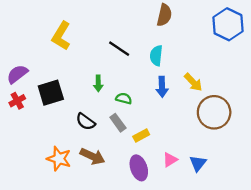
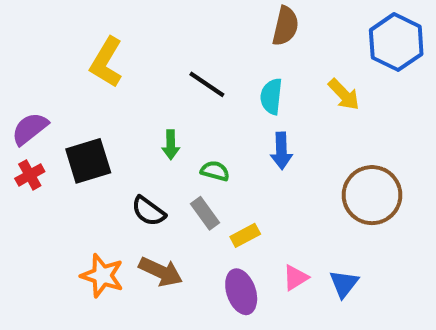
yellow arrow: (193, 82) -> (344, 94), moved

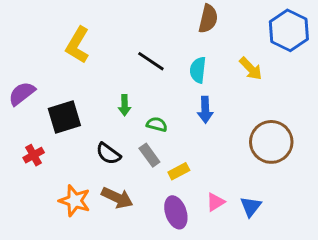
red cross: (30, 175) -> (34, 155), moved

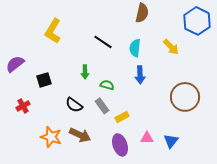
black square: (64, 117) -> (44, 80), size x0.7
pink triangle: (215, 202) -> (147, 138), turned 32

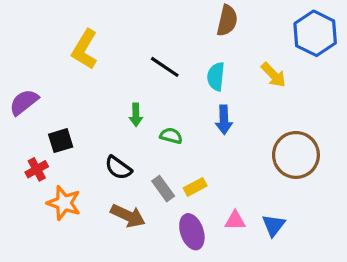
black square: (44, 80) -> (61, 141), moved
gray rectangle: (102, 106) -> (163, 189), moved
orange star: (51, 137) -> (64, 203), moved

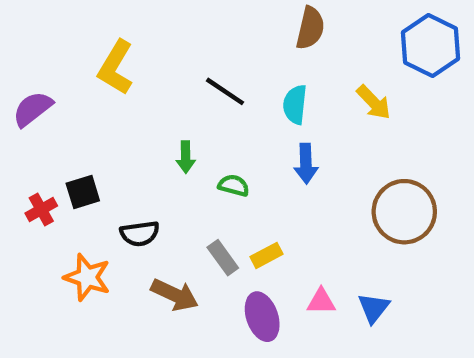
purple semicircle: (24, 102) -> (33, 109), moved
black semicircle: (118, 168) -> (140, 234), moved, turned -44
red cross: (37, 169) -> (41, 210), moved

